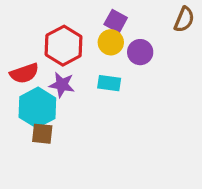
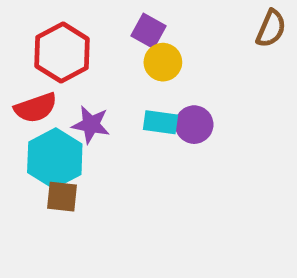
purple square: (116, 21) -> (148, 31), moved
red hexagon: (63, 46) -> (62, 53), moved
purple circle: (140, 52) -> (194, 125), moved

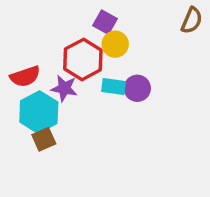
red hexagon: (62, 53) -> (83, 59), moved
brown square: (62, 197) -> (44, 139), turned -30

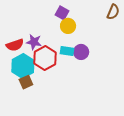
red hexagon: (83, 59) -> (45, 58), moved
purple star: (64, 88) -> (34, 42), moved

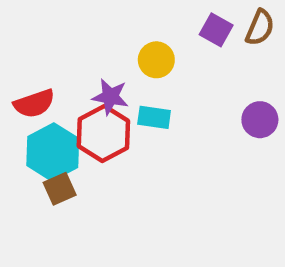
purple square: (62, 13) -> (216, 30), moved
purple star: (34, 42) -> (110, 97), moved
purple circle: (81, 52) -> (260, 120), moved

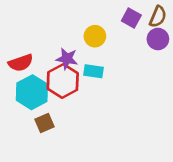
purple circle: (260, 120) -> (158, 39), moved
brown square: (60, 189) -> (44, 123), moved

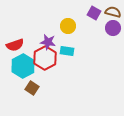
brown semicircle: (158, 17) -> (113, 12), turned -98
brown square: (44, 123) -> (32, 88), turned -32

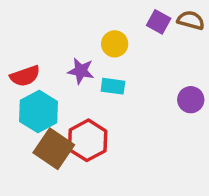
purple circle: (113, 28) -> (191, 100), moved
red hexagon: (45, 58) -> (88, 140), moved
brown square: (32, 88) -> (54, 149), size x1.6

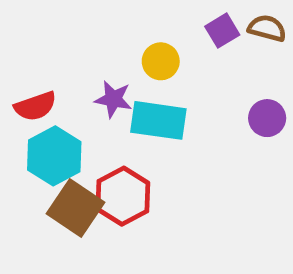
purple square: (159, 22) -> (222, 31), turned 30
cyan rectangle: (113, 86) -> (158, 120), size x1.6
purple circle: (191, 100) -> (267, 118), moved

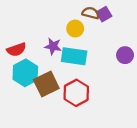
brown semicircle: (267, 28) -> (91, 13), moved
red hexagon: (123, 196) -> (76, 93), moved
brown square: (76, 208) -> (46, 84), moved, turned 30

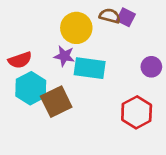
purple square: (104, 14) -> (126, 17), turned -32
yellow circle: (75, 29) -> (76, 28), moved, size x1.5
red hexagon: (76, 93) -> (137, 112), moved

